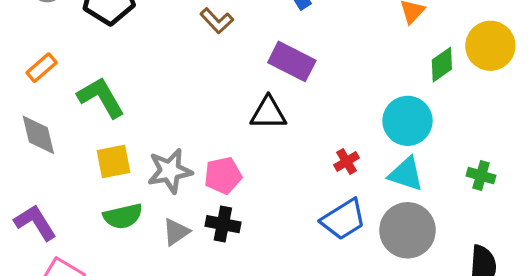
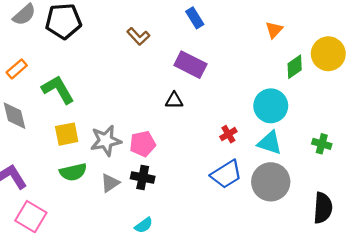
black triangle: (268, 113) -> (174, 100), size x0.7

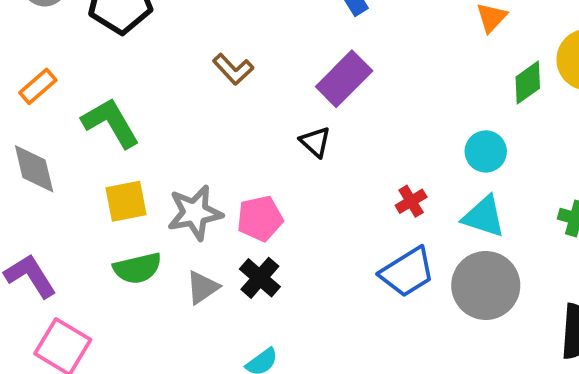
brown L-shape: (138, 36) -> (233, 69), moved
purple rectangle: (190, 65) -> (344, 79), turned -72
black triangle: (174, 100) -> (315, 142), turned 42
cyan circle: (271, 106) -> (486, 151), size x0.7
black cross: (143, 177) -> (260, 278), turned 30

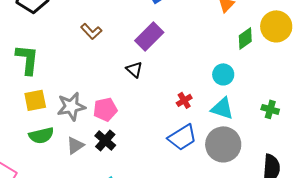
green L-shape: (111, 123) -> (27, 59), turned 36

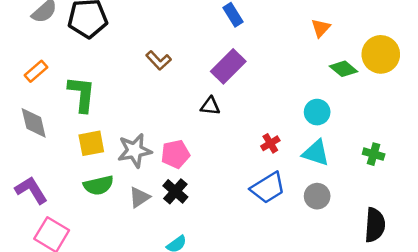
green diamond: (245, 38) -> (344, 69), turned 75
black triangle: (134, 69) -> (210, 106), turned -36
gray circle: (223, 144) -> (317, 196), size x0.6

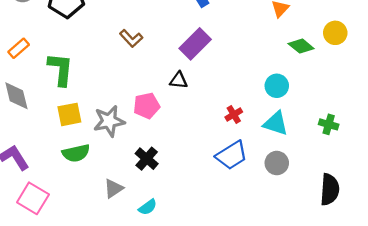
yellow circle: (381, 54) -> (335, 33), size x0.7
pink pentagon: (175, 154) -> (147, 106), moved
gray triangle: (139, 197) -> (114, 188), moved

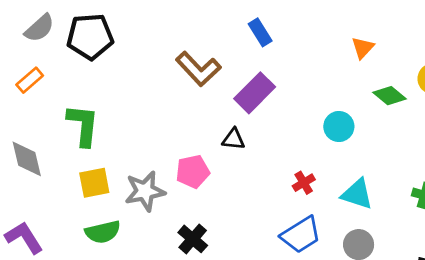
brown L-shape: (131, 38) -> (198, 69), moved, size x1.5
orange rectangle: (19, 48) -> (30, 80), moved
cyan circle: (277, 86) -> (339, 127), moved

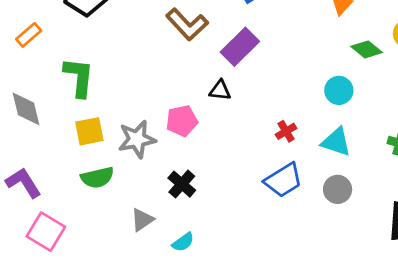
cyan circle: (339, 127) -> (339, 90), moved

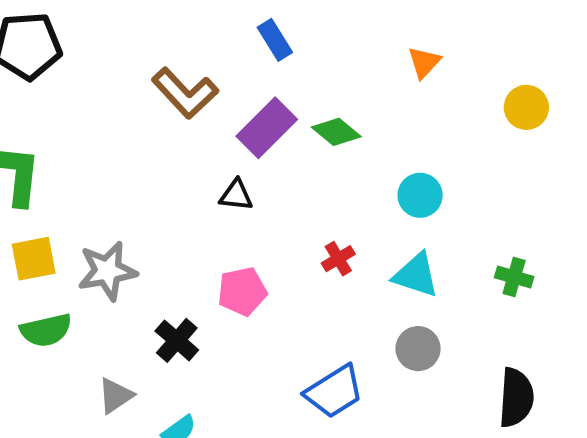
green diamond: (367, 49) -> (336, 132), moved
pink pentagon: (182, 121) -> (242, 291), moved
blue trapezoid: (283, 180) -> (334, 392), moved

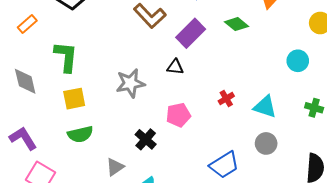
green diamond: (336, 132) -> (236, 24), moved
cyan circle: (420, 195) -> (298, 61), moved
gray star: (107, 271) -> (130, 83), moved

